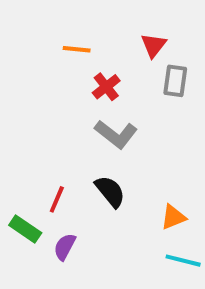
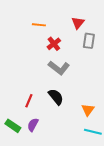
orange triangle: (173, 217) -> (88, 110), turned -32
green rectangle: (25, 229) -> (13, 126), moved

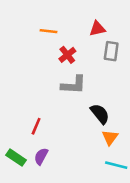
red triangle: (78, 23) -> (97, 29), turned 40
gray L-shape: (59, 68) -> (74, 85), turned -35
black semicircle: (56, 97) -> (100, 114), moved

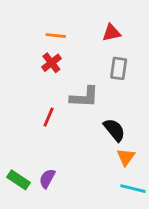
gray rectangle: (111, 51) -> (119, 68), moved
red cross: (67, 55) -> (51, 63), moved
red line: (36, 126) -> (49, 117), moved

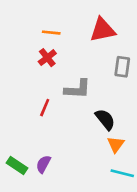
red triangle: (111, 33) -> (103, 30), size x1.5
gray rectangle: (119, 68) -> (122, 67), moved

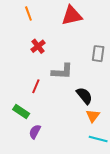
red triangle: (103, 30) -> (72, 16), moved
orange line: (51, 33) -> (28, 13), moved, turned 64
green rectangle: (17, 165) -> (21, 112), moved

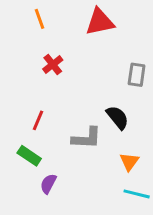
gray L-shape: (62, 71) -> (87, 138), moved
red line: (36, 86) -> (38, 120), moved
black semicircle: (84, 96) -> (117, 117), moved

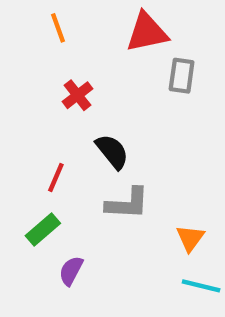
gray rectangle: (137, 75) -> (182, 76), moved
black semicircle: (117, 117) -> (112, 151), moved
green rectangle: (29, 156) -> (43, 230), turned -75

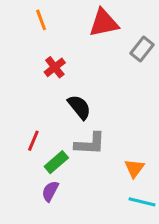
gray rectangle: (182, 76) -> (142, 49), moved, turned 30
red line: (56, 178) -> (33, 141), moved
green rectangle: (43, 230) -> (56, 162), moved

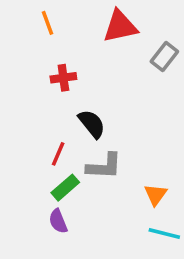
red cross: (55, 67) -> (63, 78), turned 30
red line: (33, 141) -> (58, 154), moved
purple semicircle: (50, 191) -> (58, 221), turned -50

